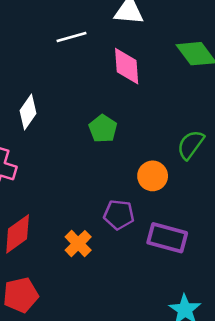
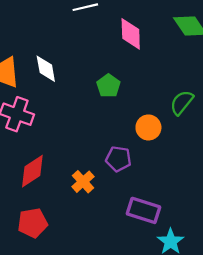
white diamond: (28, 112) -> (46, 69), turned -48
purple rectangle: (167, 238) -> (143, 210), moved

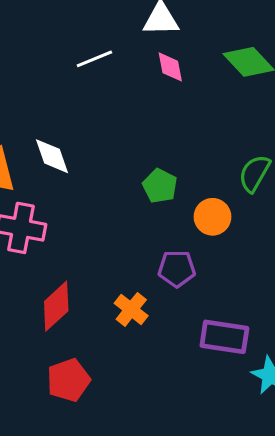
pink diamond: (131, 34) -> (170, 67), moved, size x0.7
green pentagon: (108, 86) -> (160, 186), moved

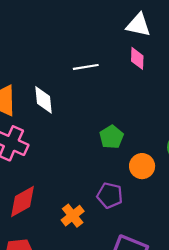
white line: (94, 59) -> (86, 67), moved

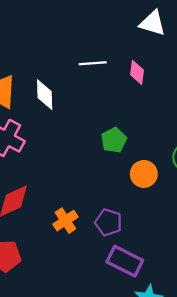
pink diamond: (137, 58) -> (137, 72), moved
purple pentagon: (110, 195) -> (108, 222), moved

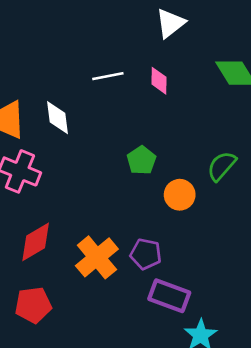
white triangle: (153, 23) -> (170, 23), turned -48
orange cross: (65, 221) -> (97, 257), size x1.5

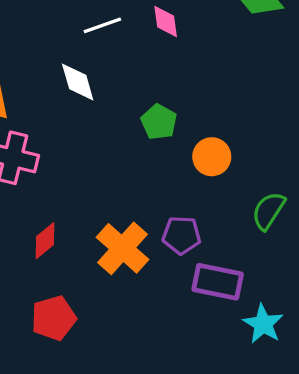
white diamond: (58, 118) -> (78, 82), moved
green semicircle: (222, 166) -> (268, 211), moved
red diamond: (36, 242) -> (45, 241), size x0.7

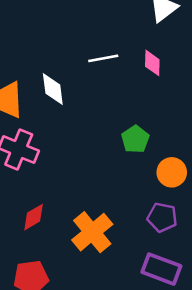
white diamond: (78, 82) -> (53, 89), moved
purple pentagon: (181, 235) -> (162, 217), moved

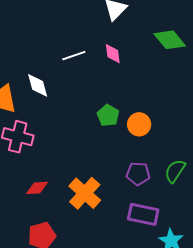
orange circle: (172, 172) -> (139, 124), moved
red diamond: (34, 217) -> (37, 188), turned 35

